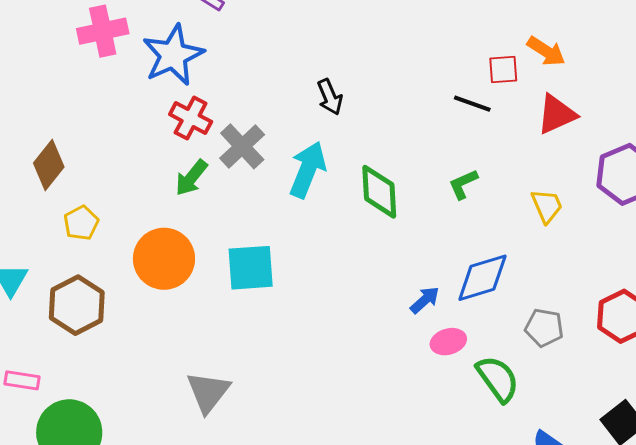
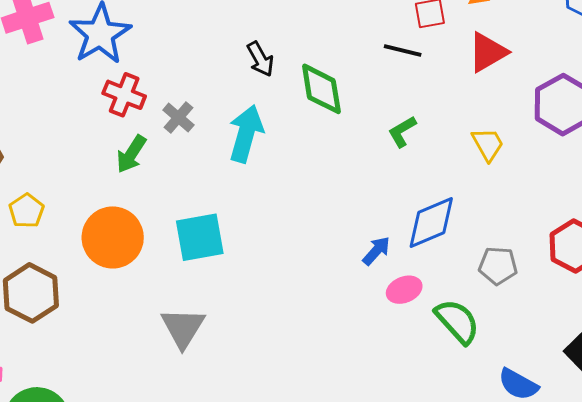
gray cross: (242, 146) -> (178, 117), size x0.7
green diamond: (379, 192) -> (321, 89), moved
gray triangle: (208, 392) -> (183, 328), moved

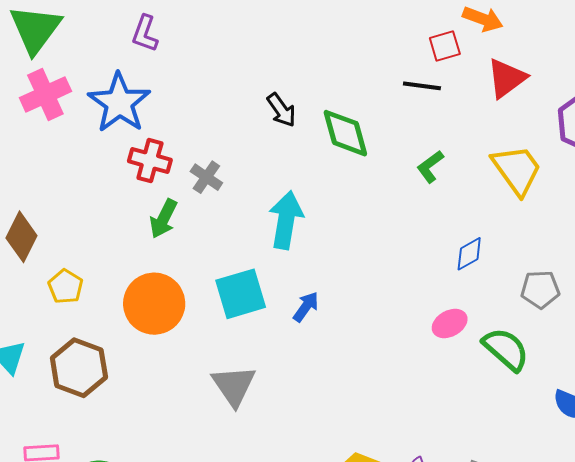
cyan arrow: (246, 134) -> (286, 220), moved
yellow trapezoid: (488, 144) -> (517, 170), size x1.5
blue diamond: (431, 222) -> (469, 254), size x0.6
blue arrow: (376, 251) -> (306, 307), moved

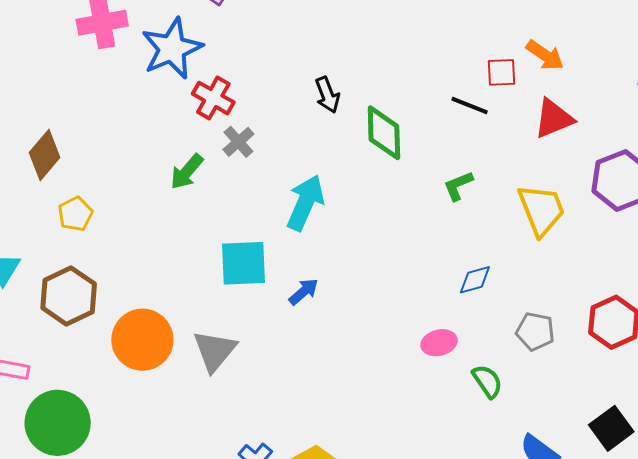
red cross: (150, 161) -> (213, 98), moved
orange circle: (154, 304) -> (142, 340), moved
green semicircle: (506, 349) -> (487, 381), size x0.7

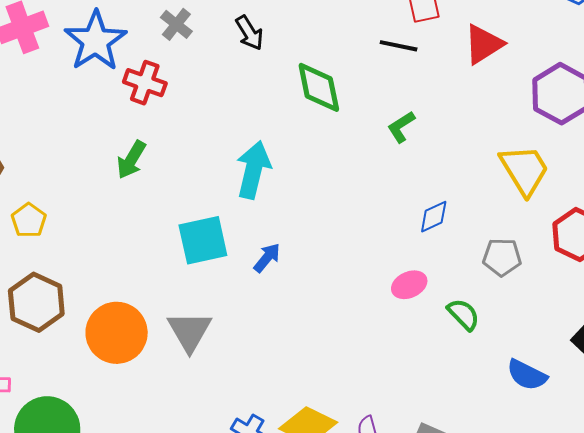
black arrow: (327, 95) -> (249, 33), moved
gray cross: (238, 142) -> (176, 24), moved
yellow trapezoid: (541, 210) -> (524, 170), moved

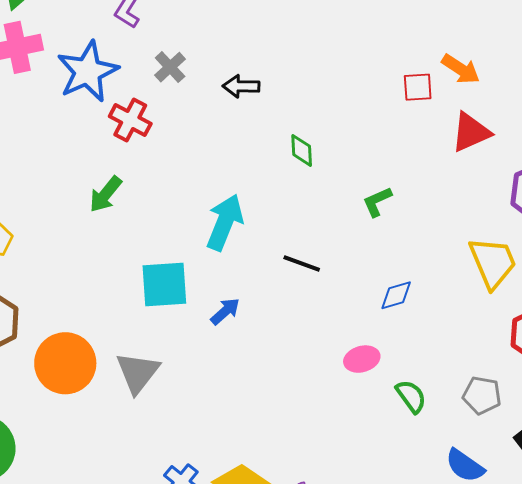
black arrow: (249, 33) -> (241, 86), turned 114
black line: (399, 46) -> (302, 264), moved
green diamond: (319, 87) -> (302, 150), size x0.6
gray pentagon: (502, 257) -> (482, 395), moved

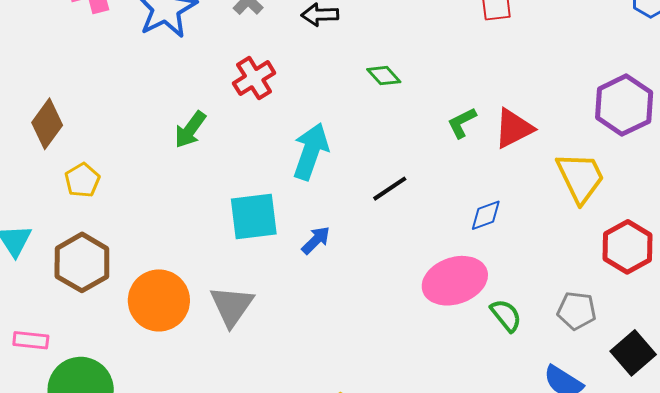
red cross: (130, 120) -> (254, 78), moved, turned 33
red triangle: (471, 132) -> (514, 128), moved
green diamond: (302, 150) -> (384, 76), turned -36
black line: (302, 264) -> (390, 189), turned -51
pink ellipse: (362, 359) -> (455, 281), size x1.8

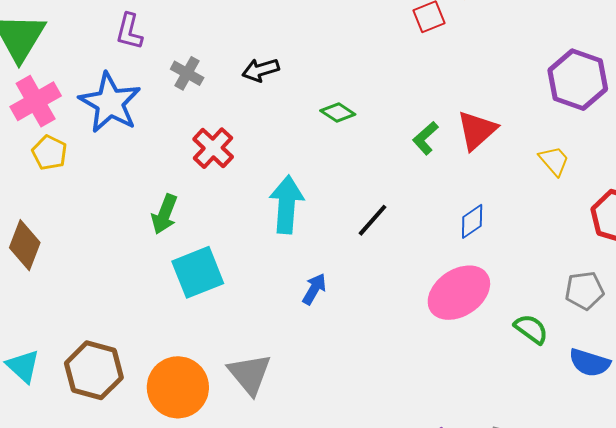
yellow trapezoid: (580, 177) -> (554, 161), size x0.6
yellow pentagon: (82, 180) -> (49, 153), moved
cyan square: (254, 217) -> (198, 272), moved
green semicircle: (506, 315) -> (531, 329), moved

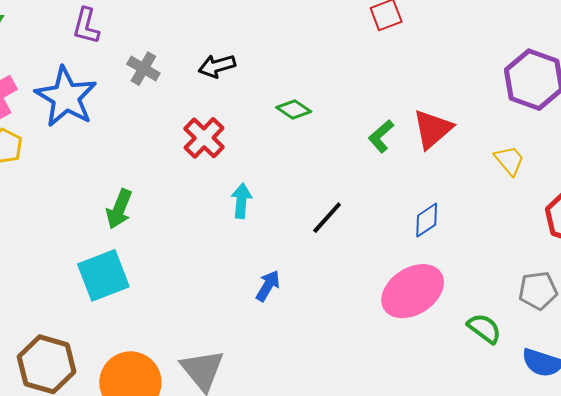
red cross: (213, 148) -> (204, 138), moved
cyan arrow: (287, 204) -> (241, 201), size x0.6
cyan square: (198, 272) -> (103, 275), moved

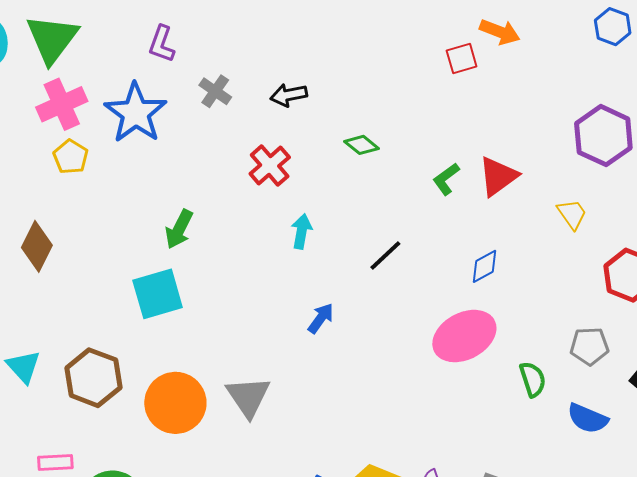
green semicircle: (484, 328) -> (533, 379), turned 30

